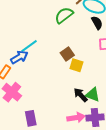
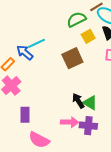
brown square: (67, 54) -> (72, 58), size x1.5
blue arrow: (19, 57) -> (25, 53), turned -120
yellow square: (76, 65) -> (88, 36), moved, turned 32

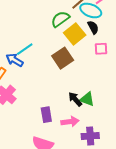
yellow square: (88, 36) -> (75, 34), size x1.5
purple rectangle: (25, 115) -> (46, 115), moved
purple cross: (88, 126) -> (90, 136), moved

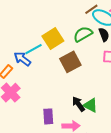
green semicircle: (60, 19) -> (83, 34), moved
yellow square: (75, 34) -> (53, 38), moved

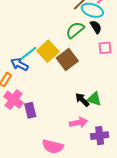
yellow square: (53, 38) -> (48, 51), moved
purple rectangle: (48, 116) -> (30, 110), moved

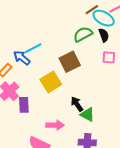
yellow square: (48, 51) -> (51, 82), moved
green triangle: (94, 99) -> (87, 115), moved
pink arrow: (78, 122) -> (55, 125), moved

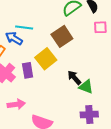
cyan line: (33, 48) -> (24, 27), turned 42
purple rectangle: (24, 105) -> (28, 70), moved
pink arrow: (55, 125) -> (16, 104), moved

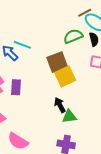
yellow square: (46, 59) -> (65, 76), moved
green triangle: (86, 87) -> (69, 117), turned -42

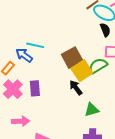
green semicircle: (73, 36) -> (98, 66), moved
black arrow: (60, 105) -> (76, 88), moved

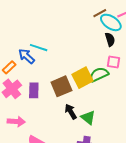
brown square: (72, 58) -> (61, 86), moved
black arrow: (76, 88) -> (71, 112), moved
green triangle: (92, 110) -> (88, 118), turned 49

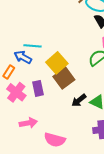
yellow square: (83, 78) -> (57, 63), moved
black arrow: (71, 112) -> (79, 100), turned -84

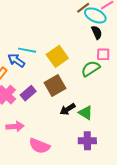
yellow square: (57, 63) -> (57, 56), moved
purple rectangle: (38, 88) -> (28, 93), turned 56

